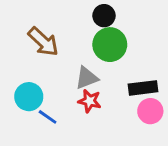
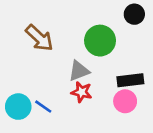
black circle: (104, 16) -> (134, 14), moved
cyan circle: (29, 97) -> (18, 107), moved
pink circle: (150, 111) -> (125, 101), moved

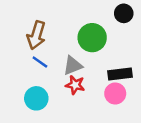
brown arrow: (39, 38) -> (36, 35), turned 64
cyan circle: (18, 107) -> (36, 98), moved
blue line: (43, 107) -> (40, 62), moved

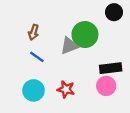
brown arrow: (36, 35) -> (34, 32), size x0.6
gray triangle: (73, 66) -> (69, 46), moved
red star: (75, 85) -> (66, 89), moved

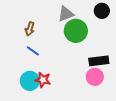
gray triangle: (69, 46) -> (66, 14), moved
red star: (66, 89) -> (43, 80), moved

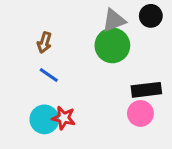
gray triangle: (66, 14) -> (114, 20), moved

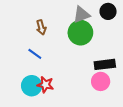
brown arrow: (44, 42) -> (41, 27), moved, turned -32

